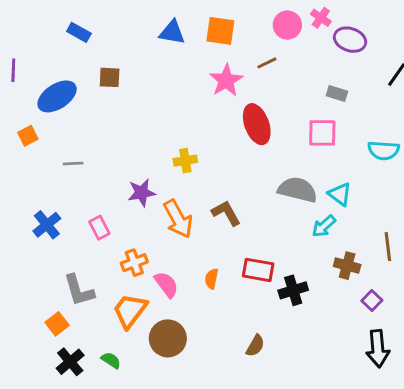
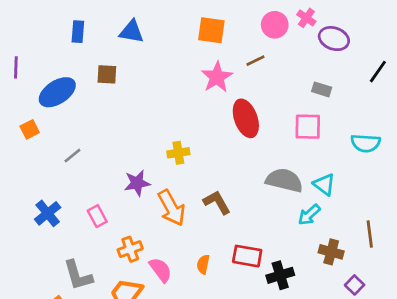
blue rectangle: (79, 32) -> (78, 32), turned 65
blue triangle: (172, 32) -> (132, 32), moved
gray line: (73, 163) -> (72, 156), turned -36

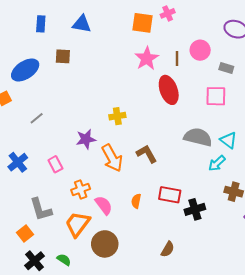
pink cross: (306, 18) -> (168, 13), moved, turned 32
pink circle: (275, 25) -> (200, 50), moved
brown line: (255, 61) -> (177, 58), moved, turned -64

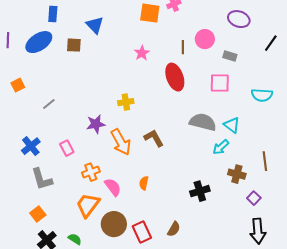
blue triangle: (82, 24) -> (95, 25), moved, turned 36
pink star: (147, 58) -> (142, 53), moved, size x0.7
blue ellipse: (25, 70) -> (39, 42), moved
red rectangle: (170, 195) -> (142, 232), moved, turned 55
gray L-shape: (41, 209) -> (42, 179), moved

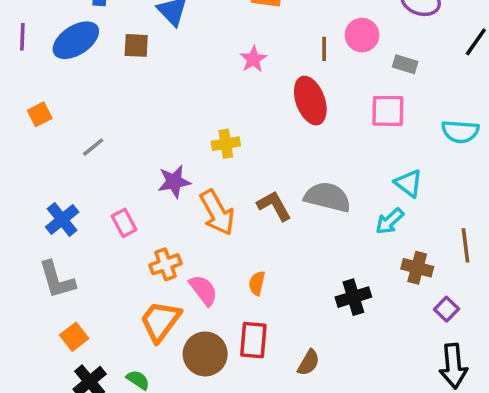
gray semicircle: (203, 122) -> (328, 197), moved
gray L-shape: (42, 179) -> (57, 280), moved
red rectangle: (142, 232) -> (253, 340), moved, turned 30

